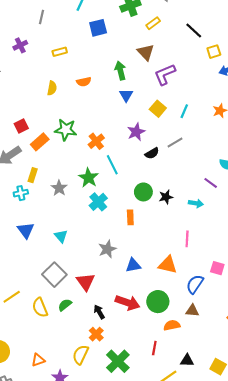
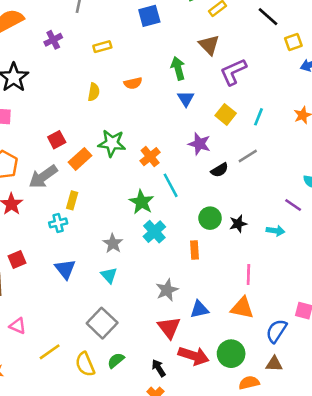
purple star: (136, 132) -> (199, 144), turned -30
gray star: (59, 188) -> (113, 243), moved
pink line: (187, 239) -> (248, 275), moved
red triangle: (86, 282) -> (169, 328), moved

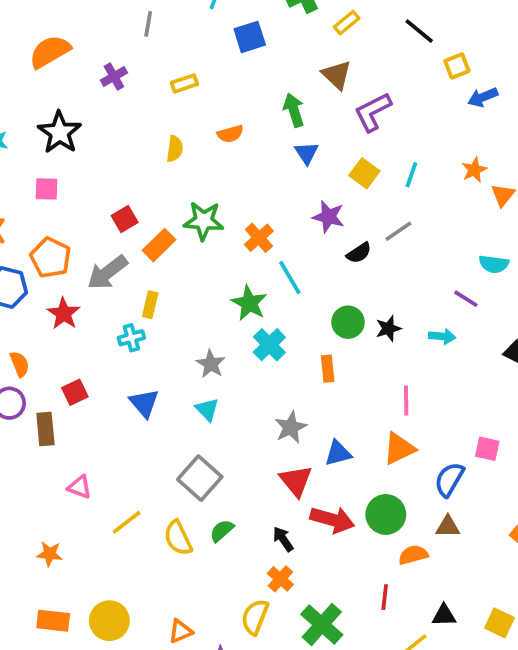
orange triangle: (242, 308) -> (399, 449), turned -35

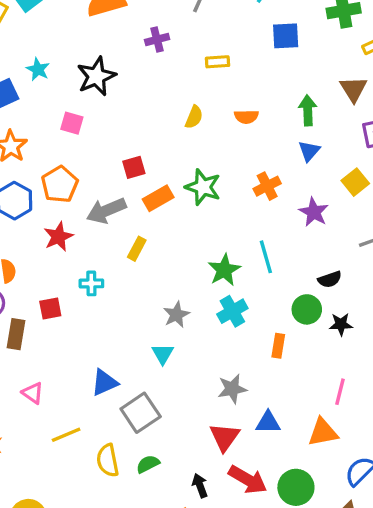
orange cross: (259, 238) -> (267, 186), moved
black semicircle: (359, 253) -> (330, 279), moved
cyan cross: (131, 338) -> (91, 283), moved
blue triangle: (144, 403) -> (104, 382), moved, turned 32

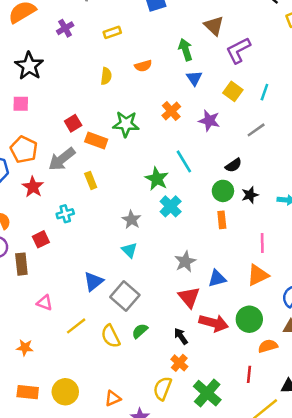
orange rectangle: (158, 198) -> (96, 141), turned 65
yellow rectangle: (137, 249) -> (91, 180), turned -35
orange rectangle: (278, 346) -> (222, 220), moved

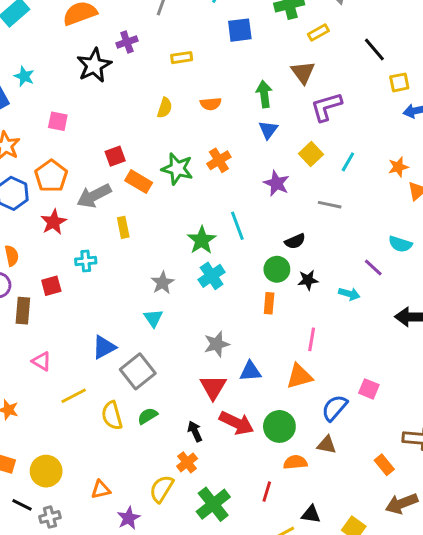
black star: (29, 66) -> (94, 65), moved
orange cross: (171, 111) -> (219, 160), moved
gray line: (256, 130) -> (330, 205), turned 36

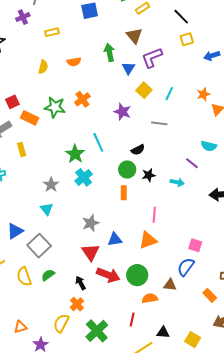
purple cross: (127, 42) -> (23, 17), moved
yellow square: (399, 82) -> (187, 39), moved
blue triangle: (268, 130) -> (128, 68), moved
blue semicircle: (335, 408) -> (186, 267), moved

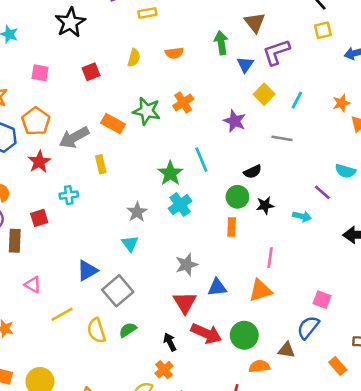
red square: (12, 102) -> (91, 72), moved

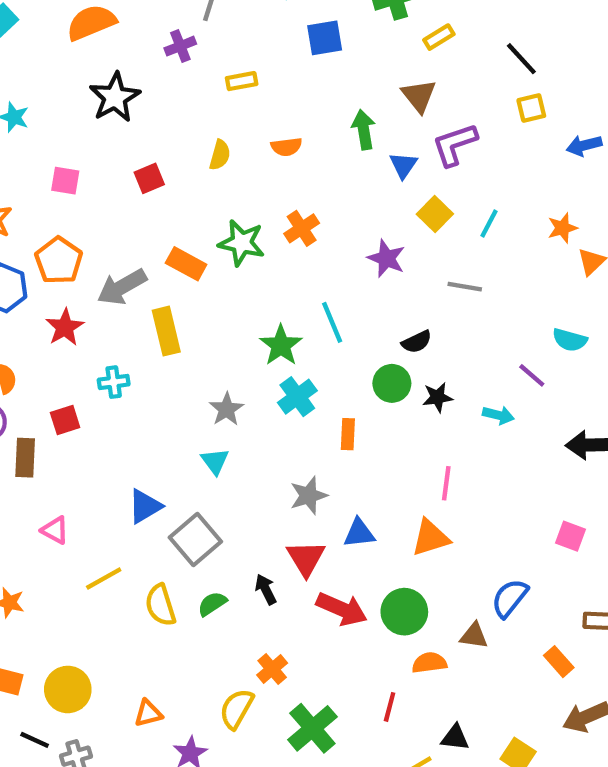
yellow rectangle: (101, 164) -> (166, 331), size x1.5
orange rectangle: (232, 227) -> (348, 434), moved
pink square: (322, 300) -> (571, 536), moved
black arrow: (170, 342) -> (266, 589), moved

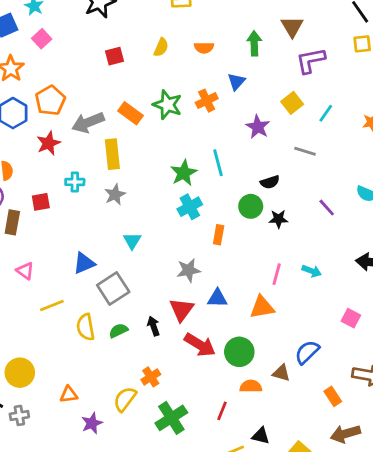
blue triangle: (403, 165) -> (236, 82), moved
pink square: (65, 181) -> (42, 39), moved, turned 30
purple line: (532, 375) -> (327, 208), moved
gray star: (227, 409) -> (115, 195), moved
cyan arrow: (498, 415) -> (312, 271), moved

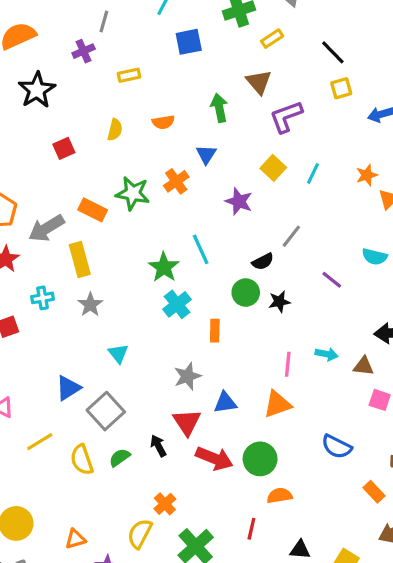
gray line: (305, 151) -> (291, 236), moved, turned -60
blue semicircle: (307, 352) -> (337, 447), turned -100
brown triangle: (281, 373) -> (364, 366), moved

